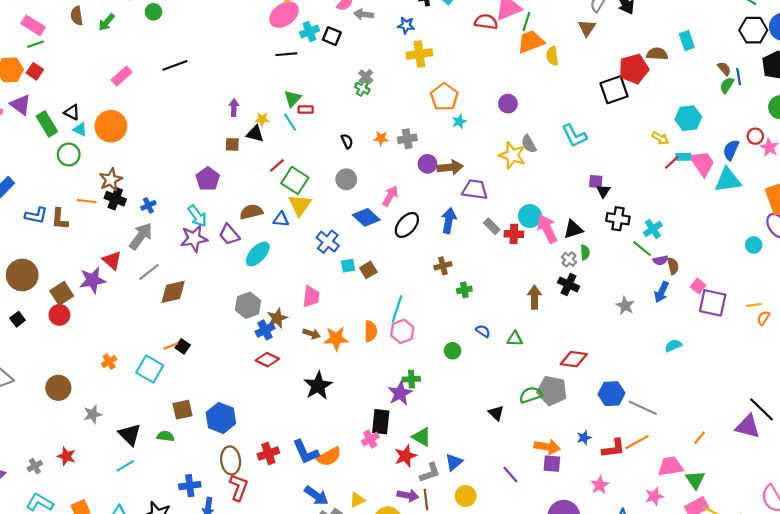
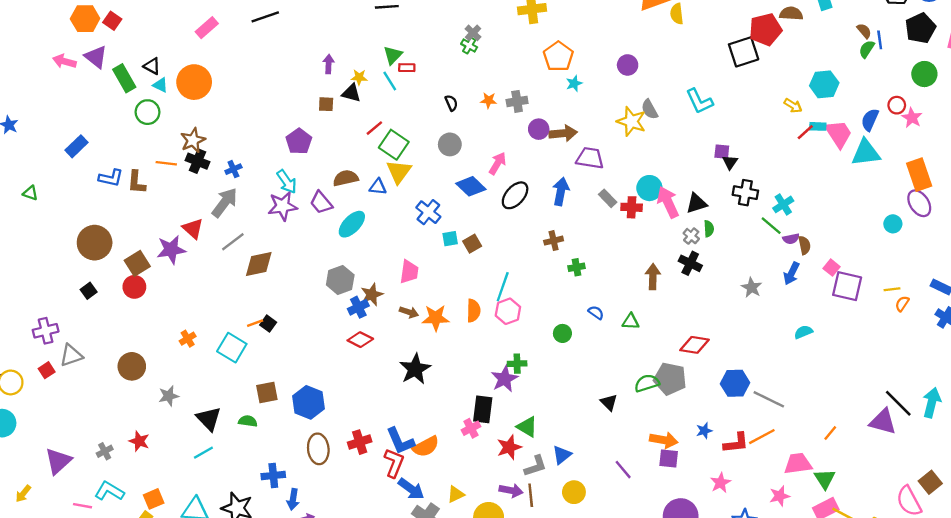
red L-shape: (239, 487) -> (394, 463), moved

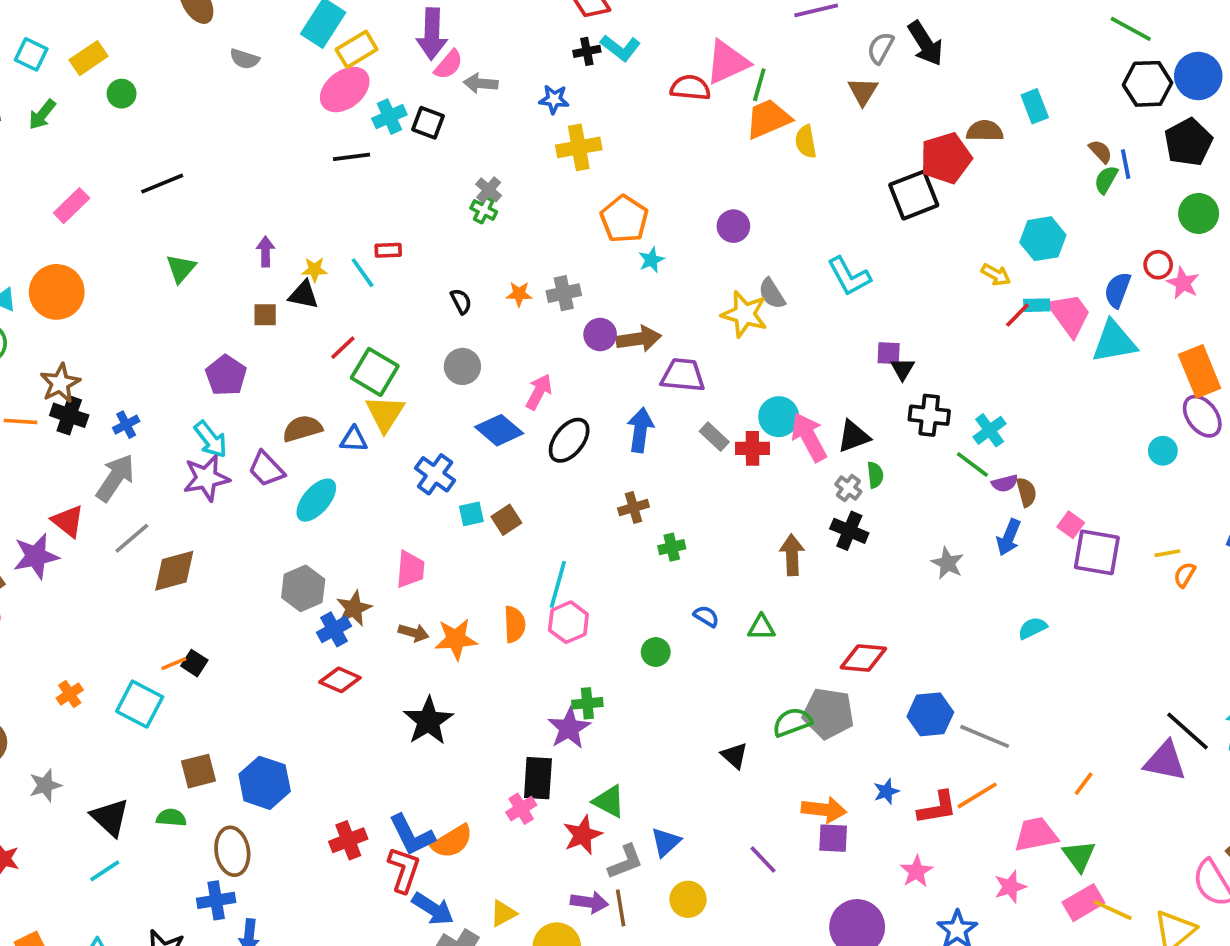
green triangle: (393, 55) -> (181, 268), moved
brown ellipse: (318, 449) -> (232, 851), moved

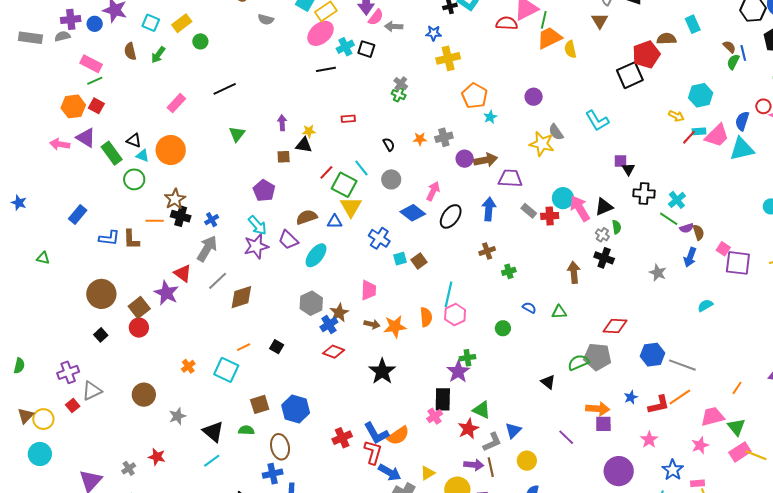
cyan line: (363, 273) -> (361, 168), moved
pink trapezoid: (1069, 315) -> (717, 136), turned 84
purple star: (36, 556) -> (166, 293), turned -30
black square: (194, 663) -> (277, 347), moved

